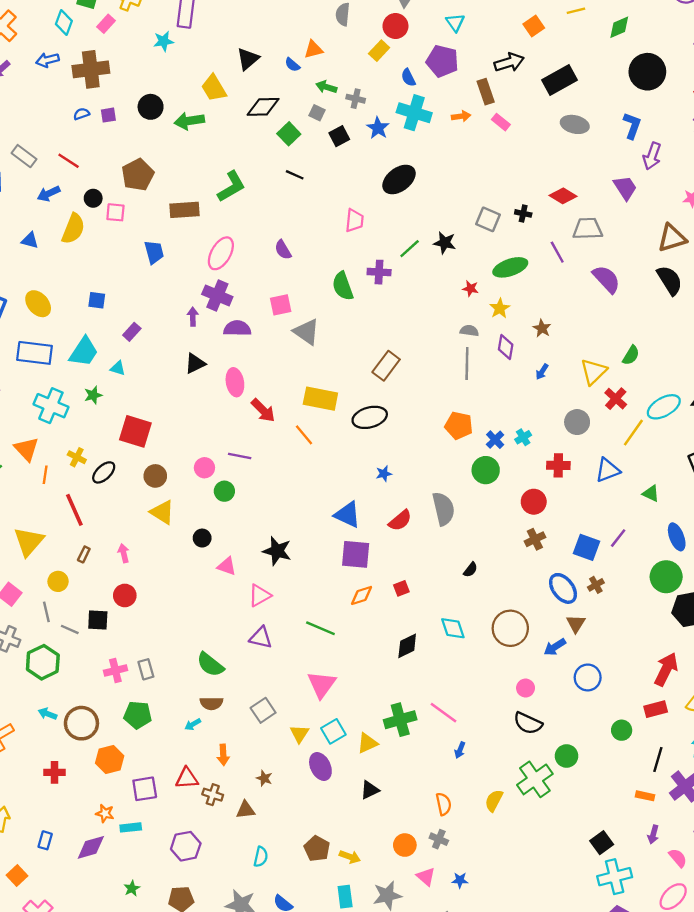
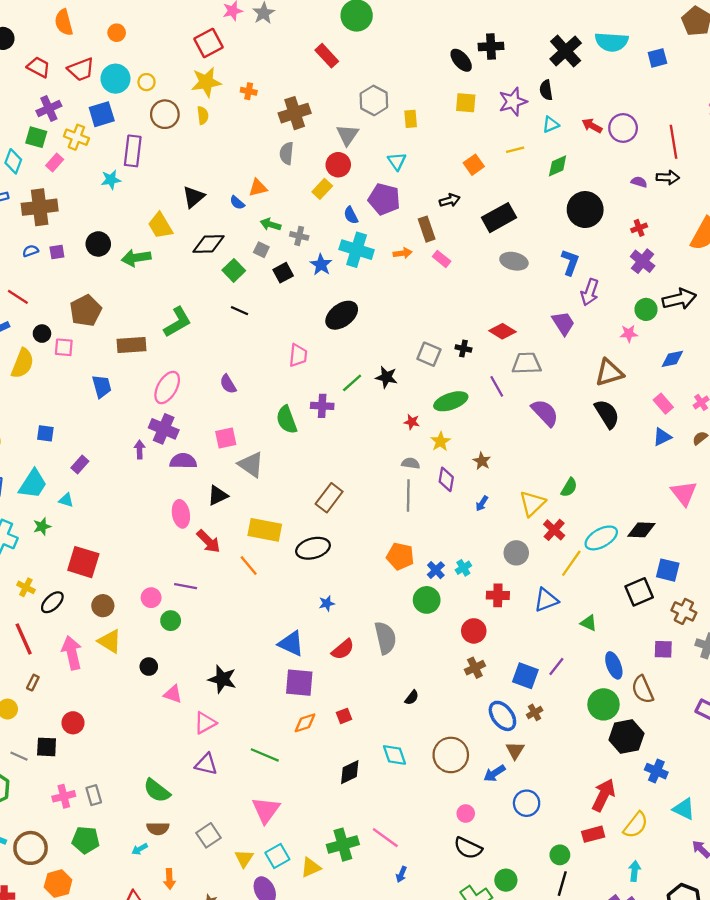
black arrow: (509, 62) -> (450, 200), size x0.7
black triangle: (195, 363) -> (218, 495), moved
pink arrow: (124, 553) -> (72, 653), moved, size x1.8
black line: (658, 759) -> (562, 884), moved

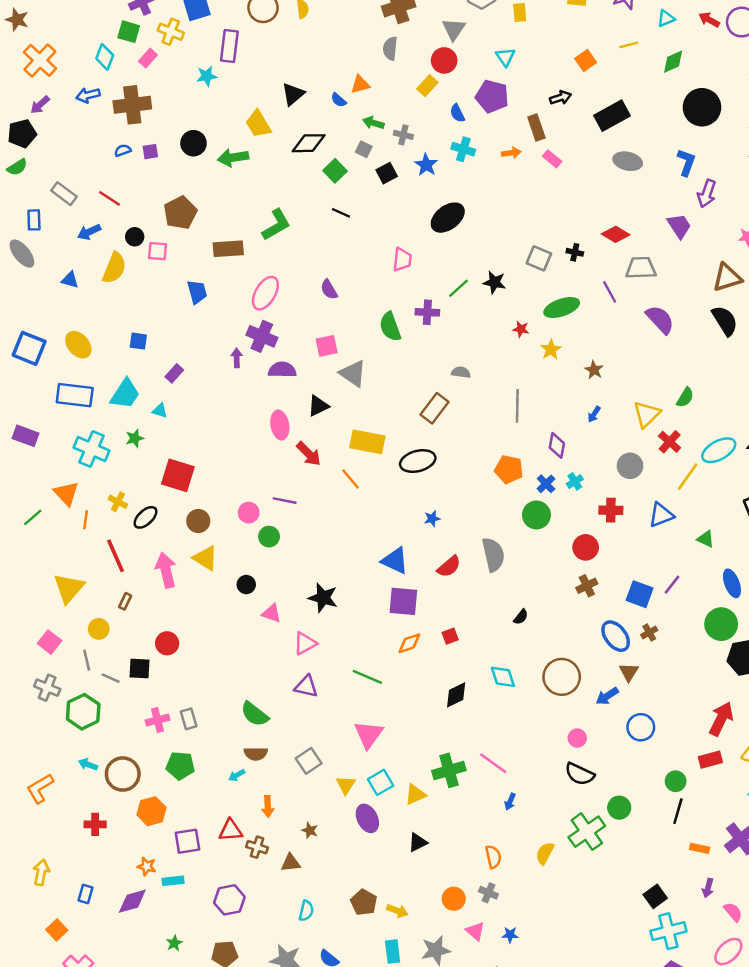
cyan cross: (357, 250) -> (463, 149), size x0.7
gray semicircle: (411, 463) -> (461, 372), moved
purple diamond: (446, 479) -> (557, 445), moved

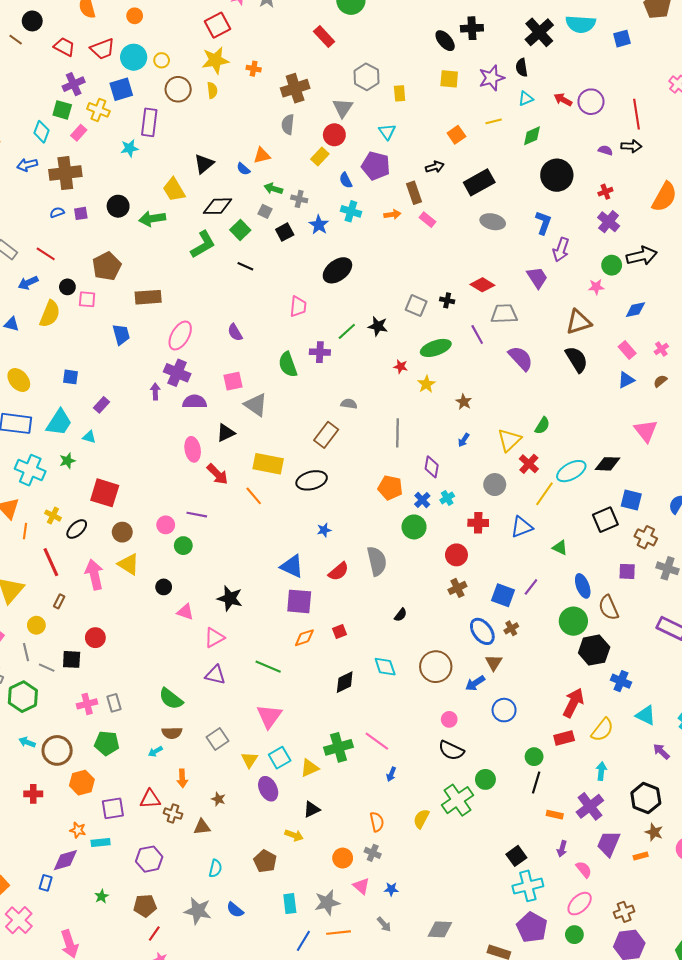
green L-shape: (276, 225) -> (203, 244), moved
blue rectangle: (86, 894) -> (46, 883), moved
yellow arrow: (397, 911) -> (294, 835), moved

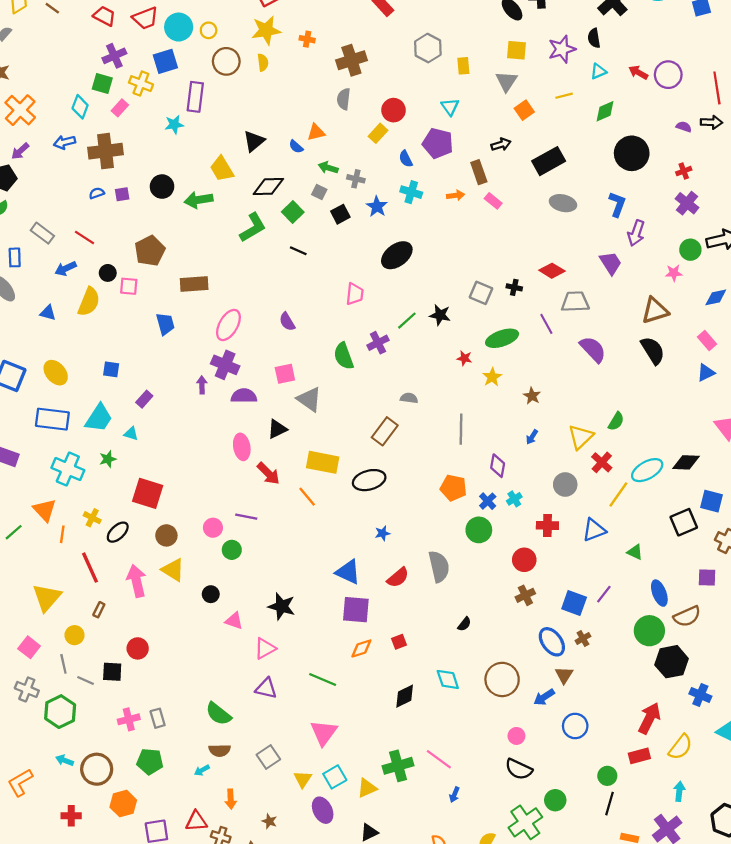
gray triangle: (343, 108) -> (506, 81), moved
purple cross: (320, 352) -> (378, 343), turned -30
brown semicircle: (609, 608) -> (687, 616), turned -90

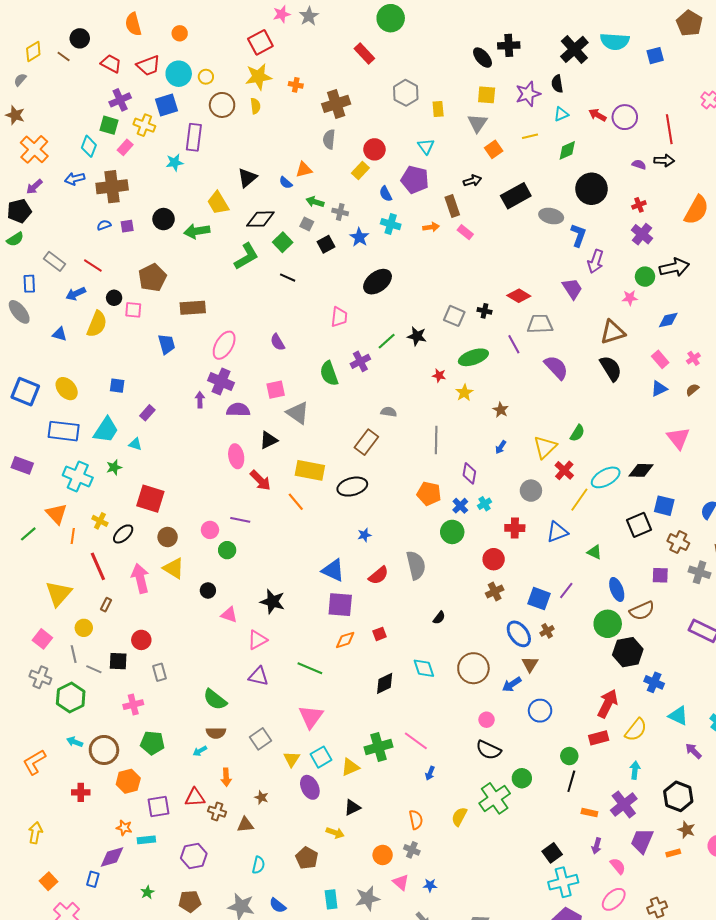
gray ellipse: (563, 203) -> (551, 216), moved
gray rectangle: (158, 718) -> (159, 672), moved

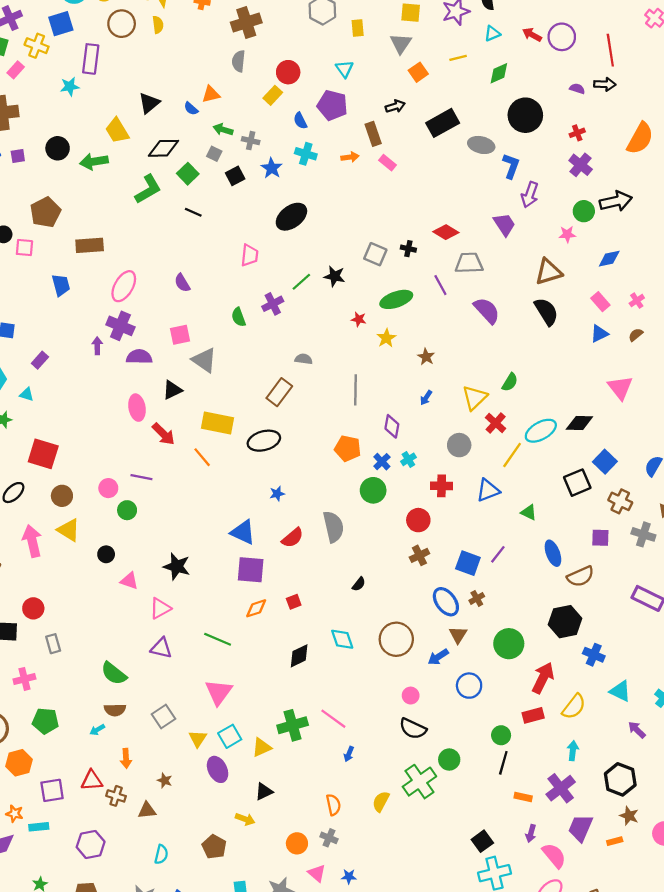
green semicircle: (329, 373) -> (238, 317), size x0.7
blue square: (664, 506) -> (605, 462), turned 30
green circle: (608, 624) -> (509, 644), moved
pink semicircle: (618, 866) -> (554, 856), size x1.4

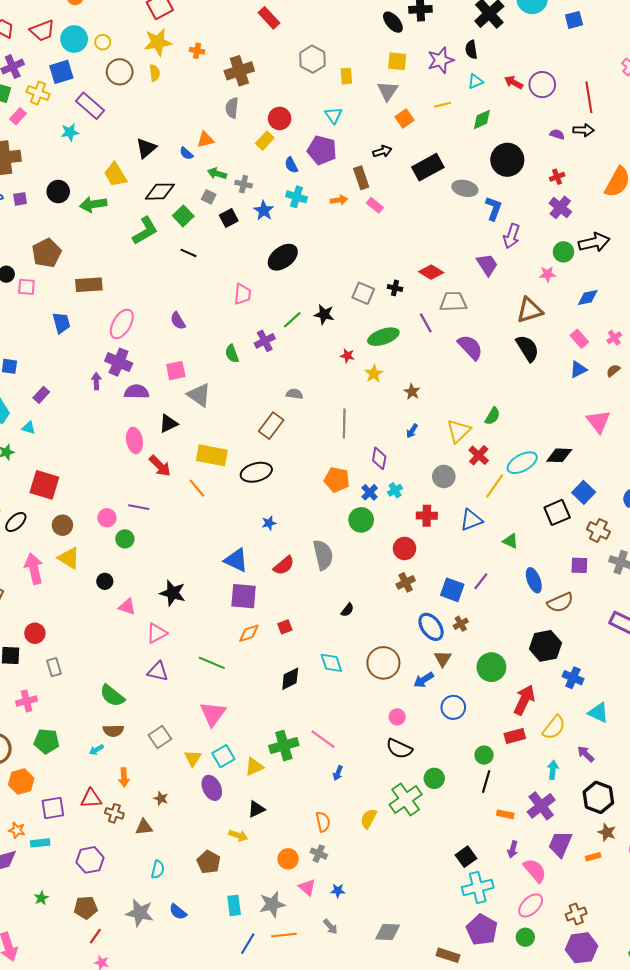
purple rectangle: (91, 59) -> (90, 106), turned -56
purple arrow: (637, 730) -> (586, 754), moved

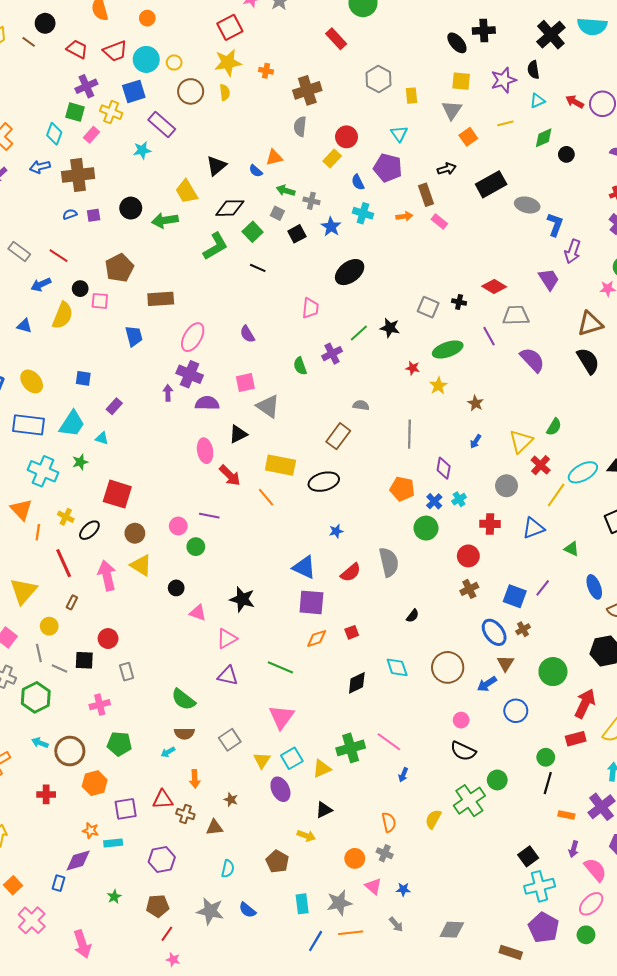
black circle: (507, 160) -> (566, 154), moved, size x0.5

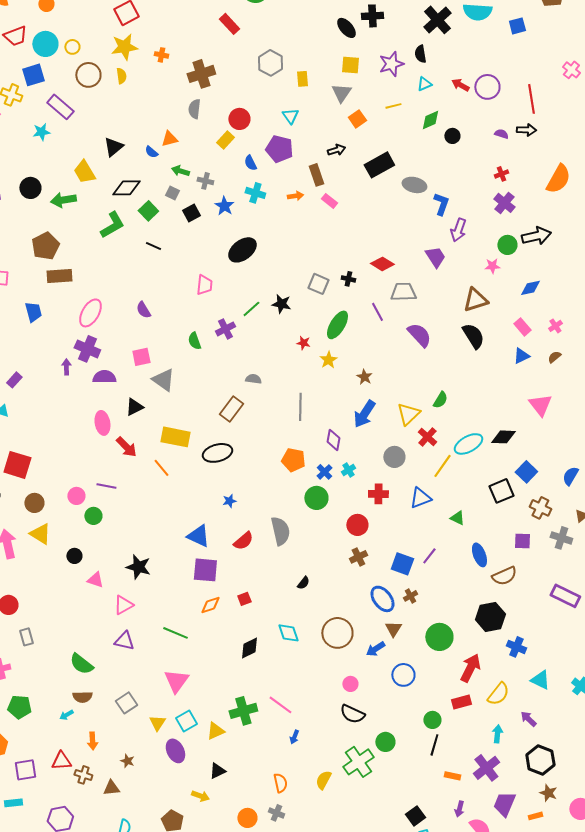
brown pentagon: (119, 268) -> (45, 246), moved
green ellipse: (448, 349) -> (337, 325), turned -40
blue arrow: (476, 441) -> (364, 414), size x2.0

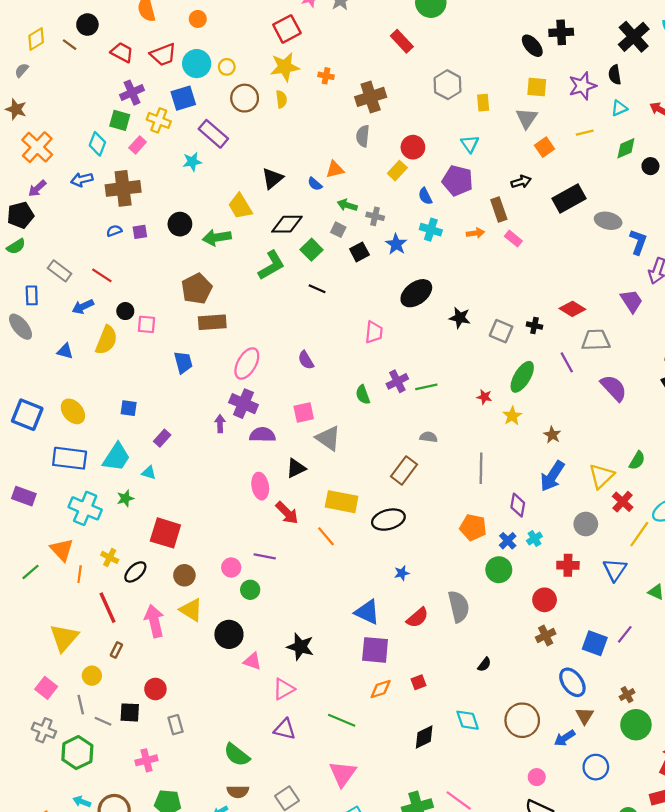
black star: (281, 304) -> (460, 318), moved
green line: (251, 309) -> (426, 387), moved, turned 30
blue triangle: (420, 498) -> (615, 570), turned -35
black circle: (74, 556) -> (229, 634), size x1.6
brown cross: (410, 596) -> (627, 695), moved

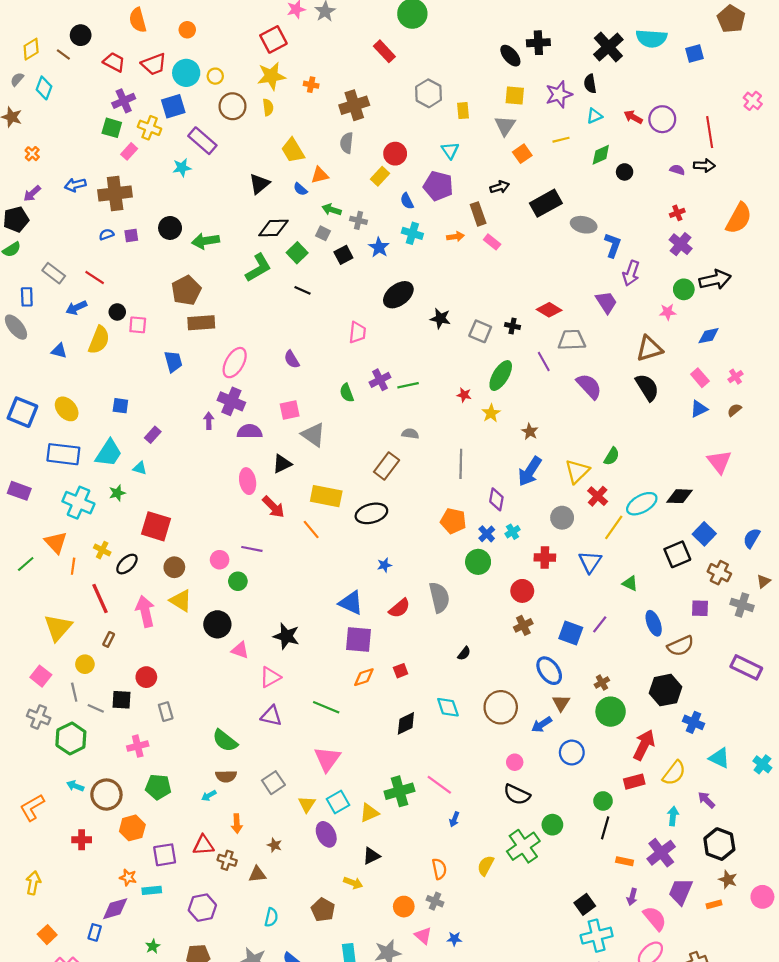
cyan diamond: (97, 144) -> (44, 88), moved
orange cross: (37, 147) -> (32, 154), size x0.5
yellow trapezoid: (240, 206) -> (293, 150), moved

